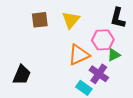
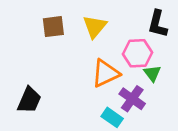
green triangle: (114, 55) -> (152, 73), turned -40

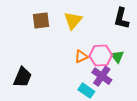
pink hexagon: (138, 53) -> (101, 56), moved
orange triangle: (105, 73) -> (81, 57), size x0.6

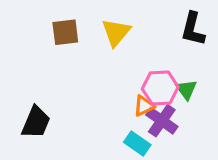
orange triangle: (81, 57) -> (144, 106), moved

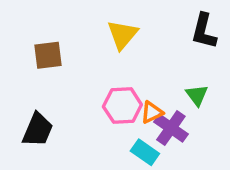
brown square: (65, 32) -> (48, 55), moved
pink hexagon: (160, 88) -> (122, 106), moved

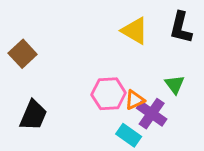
yellow triangle: (122, 35) -> (135, 31), moved, turned -40
brown square: (48, 55) -> (23, 54), moved, turned -36

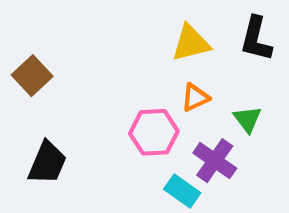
yellow triangle: (135, 31) -> (191, 43), turned -44
orange triangle: (135, 100) -> (195, 97), moved

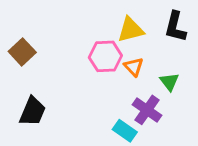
orange triangle: (195, 97) -> (134, 67), turned -48
pink hexagon: (154, 132) -> (105, 56), moved

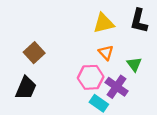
brown square: (22, 52) -> (34, 53), moved
pink hexagon: (105, 56) -> (91, 77), moved

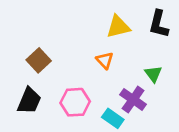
orange triangle: (106, 53) -> (105, 60), moved
pink hexagon: (91, 77) -> (75, 102), moved

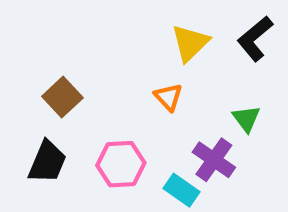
black L-shape: (159, 24) -> (255, 39), turned 36
yellow triangle: (118, 27) -> (190, 43), turned -30

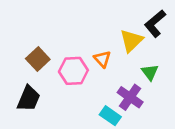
yellow triangle: (190, 43) -> (131, 41), moved
pink hexagon: (121, 164) -> (73, 71), moved

